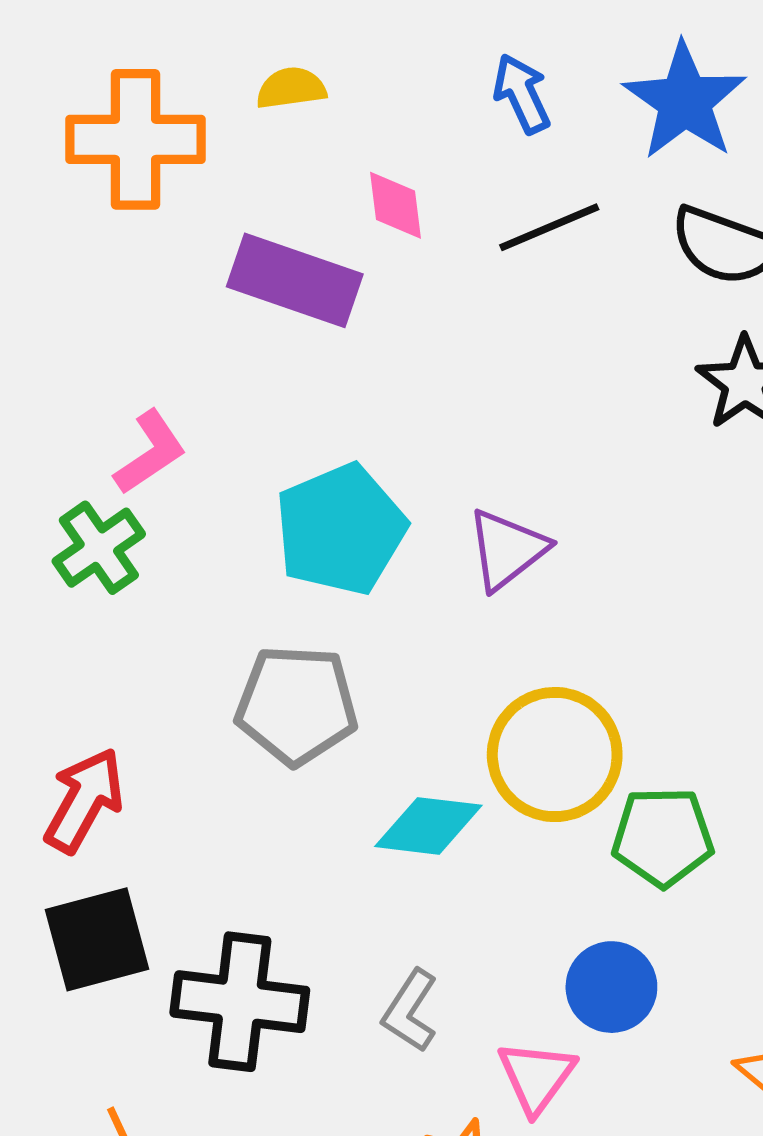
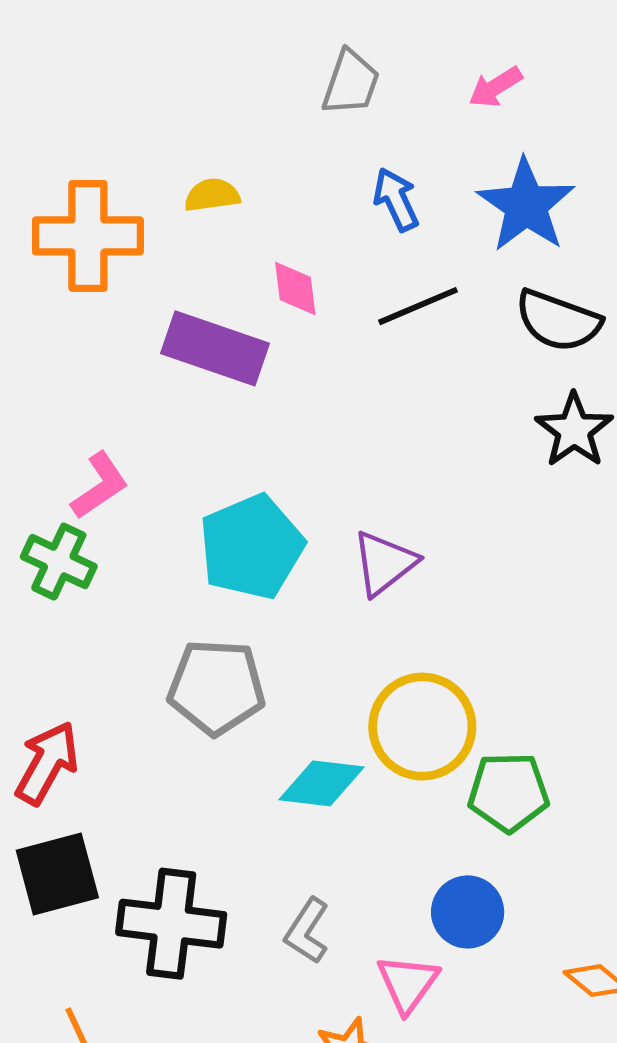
green cross: (99, 548) -> (59, 562), turned -30

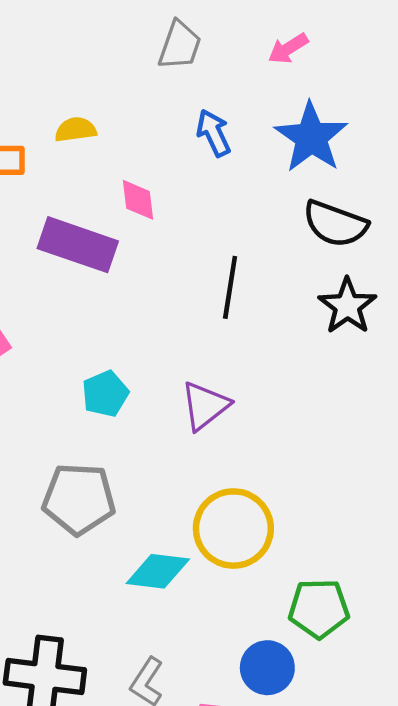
black line: (418, 306) -> (230, 287), moved, turned -58
cyan pentagon: (251, 547) -> (105, 394), size x0.6
green pentagon: (508, 792) -> (319, 609), moved

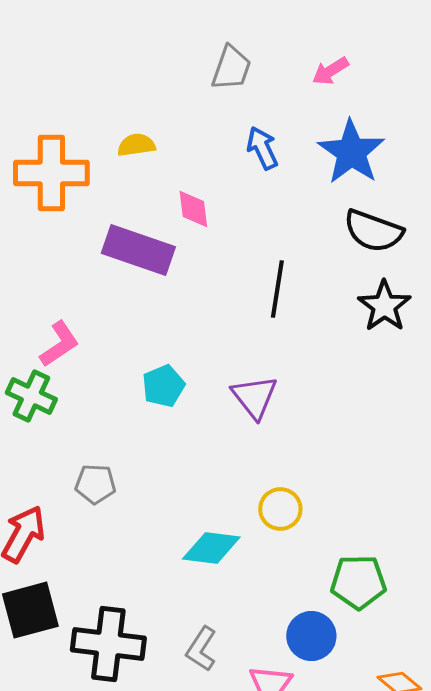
purple triangle: (205, 406) -> (254, 397), turned -30
gray pentagon: (79, 499) -> (95, 484), moved, size x0.6
yellow circle: (233, 529) -> (280, 509), size x0.6

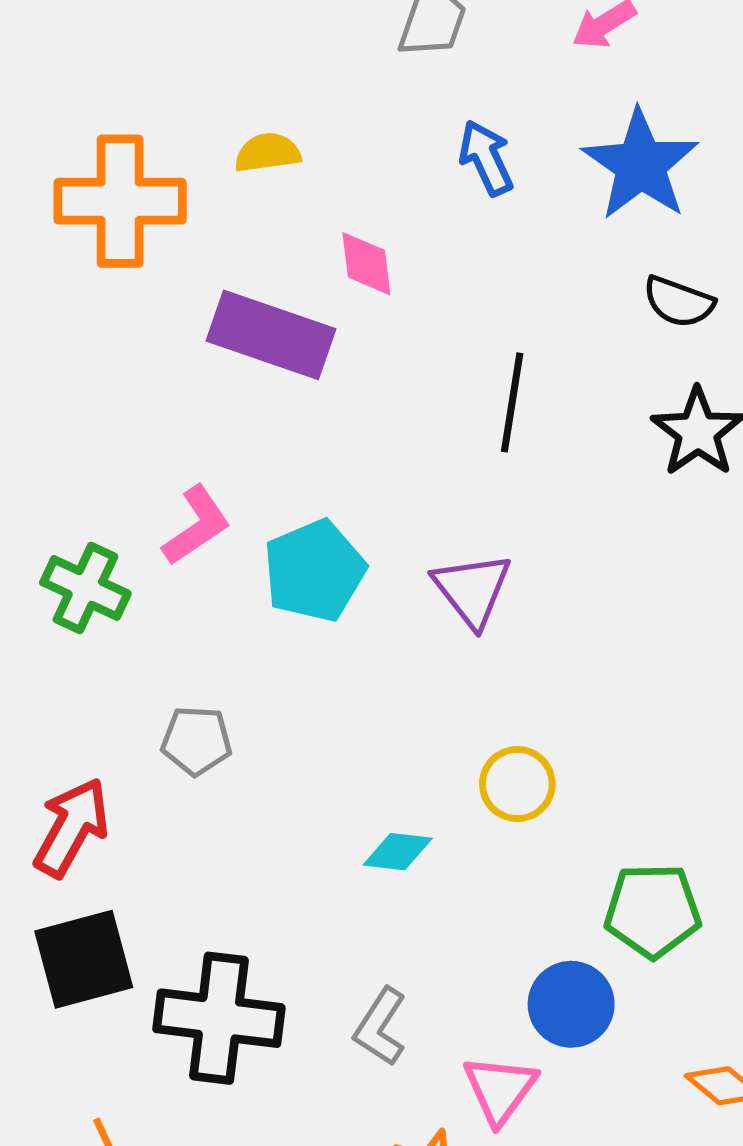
black semicircle: (373, 231) -> (679, 302), size x0.7
pink L-shape: (59, 344) -> (196, 526), moved
cyan pentagon: (163, 386) -> (314, 571), size x1.4
cyan diamond: (211, 548) -> (398, 852), size x0.7

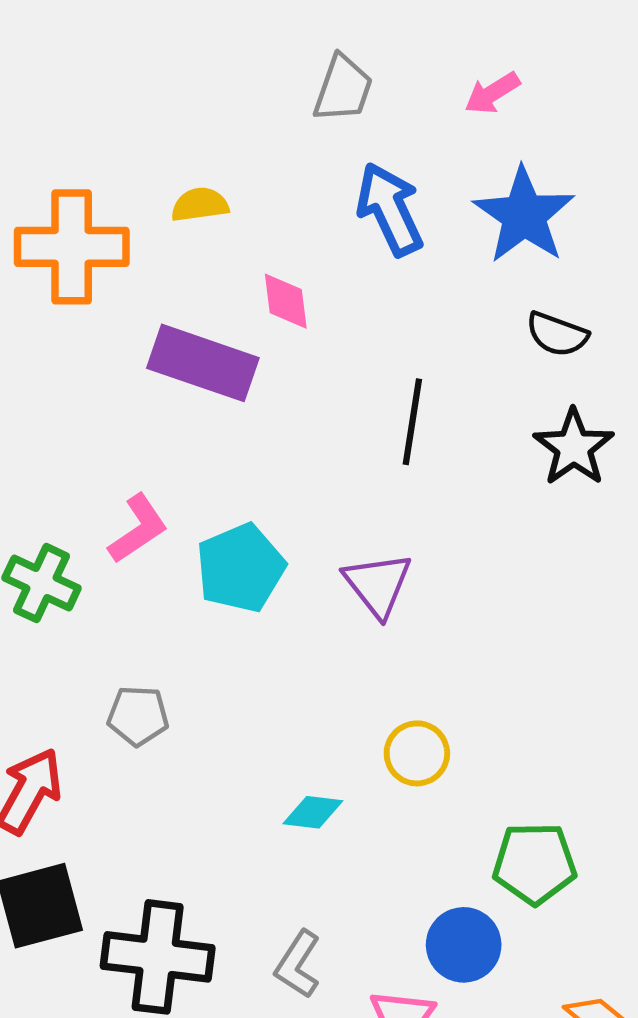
blue arrow: (486, 158) -> (390, 209), size x1.4

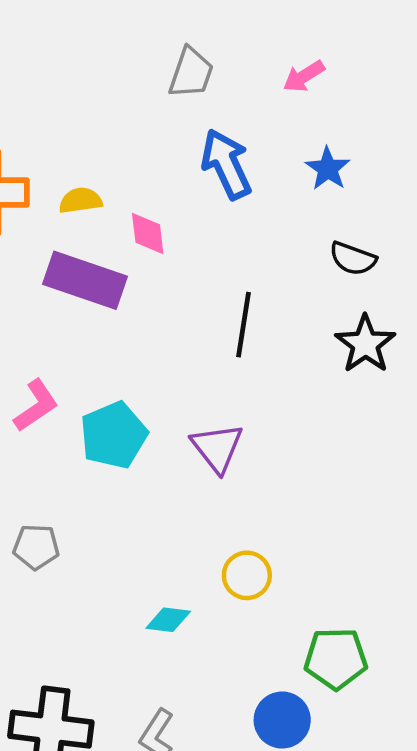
yellow semicircle: (200, 205) -> (81, 200), moved
blue star: (524, 215) -> (328, 169), size x0.6

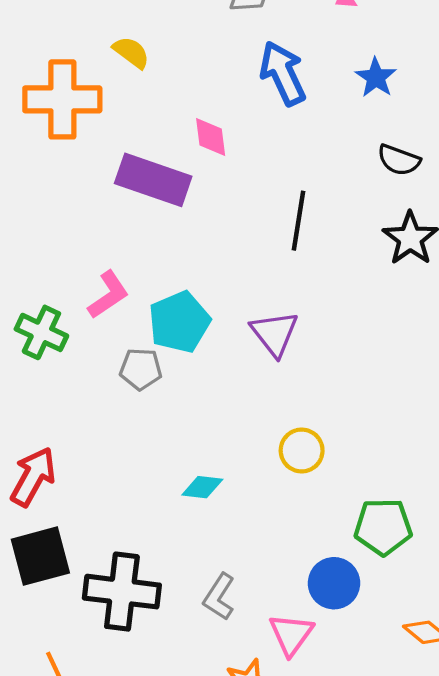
yellow semicircle: (81, 200) -> (131, 52), moved, turned 45
gray pentagon: (36, 547) -> (141, 369), moved
cyan diamond: (168, 620) -> (202, 487), moved

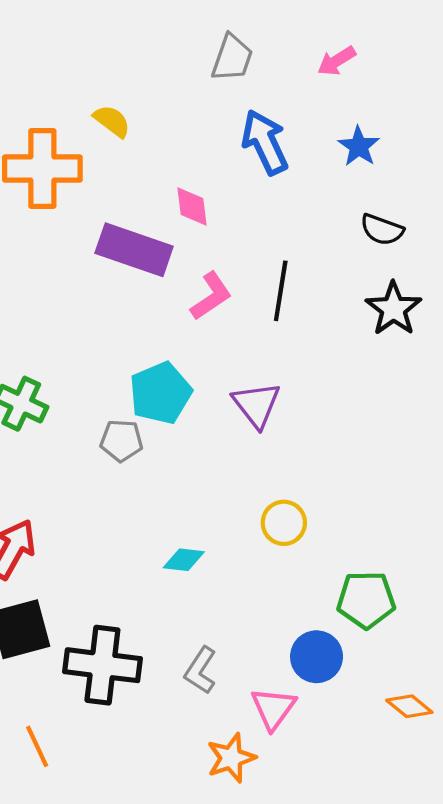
pink L-shape: (108, 295) -> (211, 296), moved

